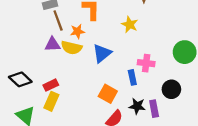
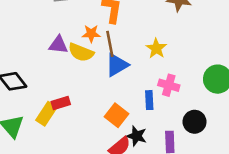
brown line: (58, 20) -> (110, 44), moved
yellow star: (130, 24) -> (156, 48), moved
red rectangle: (51, 85) -> (61, 103), moved
black star: (137, 106) -> (137, 136), moved

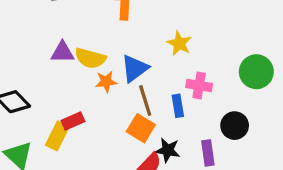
orange star: (91, 34) -> (106, 82), moved
brown line: (110, 44) -> (145, 100), moved

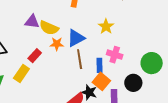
green circle: (256, 72) -> (152, 63), moved
red rectangle: (73, 121) -> (35, 56), moved, turned -32
orange square: (141, 128) -> (101, 81), moved

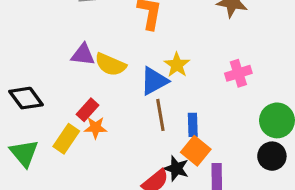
yellow star: (106, 26) -> (177, 65), moved
orange star: (57, 44) -> (96, 128), moved
pink cross: (115, 55) -> (238, 73), moved, turned -35
black circle: (133, 83) -> (272, 156), moved

